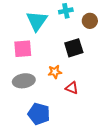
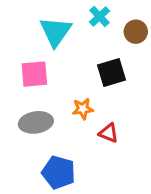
cyan cross: (66, 11) -> (99, 17), turned -32

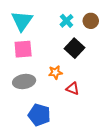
cyan cross: (99, 17) -> (66, 21), moved
cyan triangle: (56, 32) -> (22, 21), moved
black square: (112, 73) -> (75, 48), turned -30

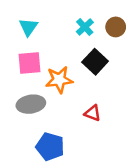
cyan triangle: (22, 21) -> (28, 27), size x0.7
orange star: (55, 72) -> (59, 80), moved, size x1.5

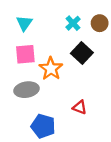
orange star: (59, 80) -> (51, 69), turned -30
red triangle: (93, 113) -> (80, 107), moved

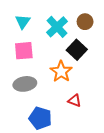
cyan cross: (73, 23) -> (57, 27), moved, size x1.5
brown circle: (100, 23) -> (85, 22), moved
orange star: (51, 69) -> (61, 71), moved

